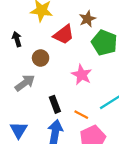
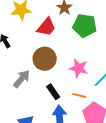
brown circle: (41, 58) -> (45, 59), moved, size x1.5
pink star: (82, 75) -> (79, 68), moved

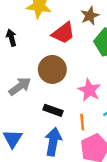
black rectangle: (53, 92) -> (53, 110), turned -49
orange line: (79, 95) -> (82, 122), turned 56

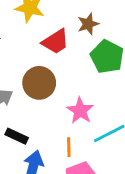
black rectangle: (53, 110) -> (17, 136), moved

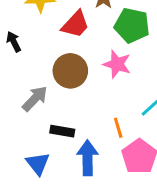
pink star: (80, 111) -> (117, 64), moved

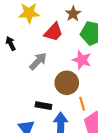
brown circle: (70, 71) -> (67, 83), moved
gray arrow: (35, 99) -> (38, 61), moved

